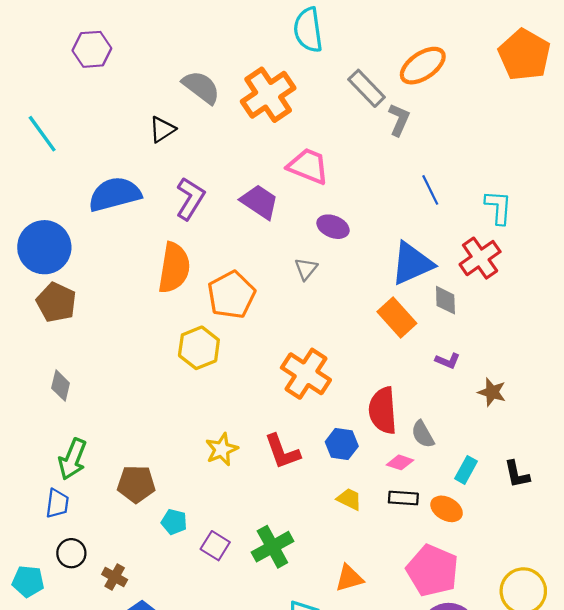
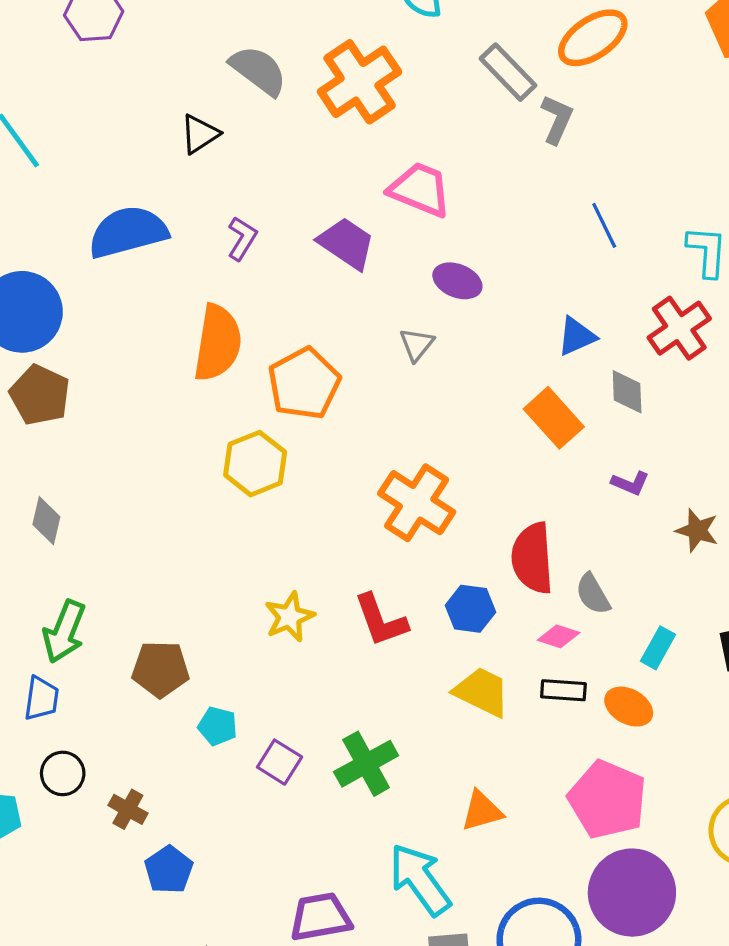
purple L-shape: (190, 199) -> (242, 238), size x0.7
blue triangle: (412, 263) -> (576, 336), size x0.6
yellow trapezoid: (349, 499) -> (482, 692), size x1.5

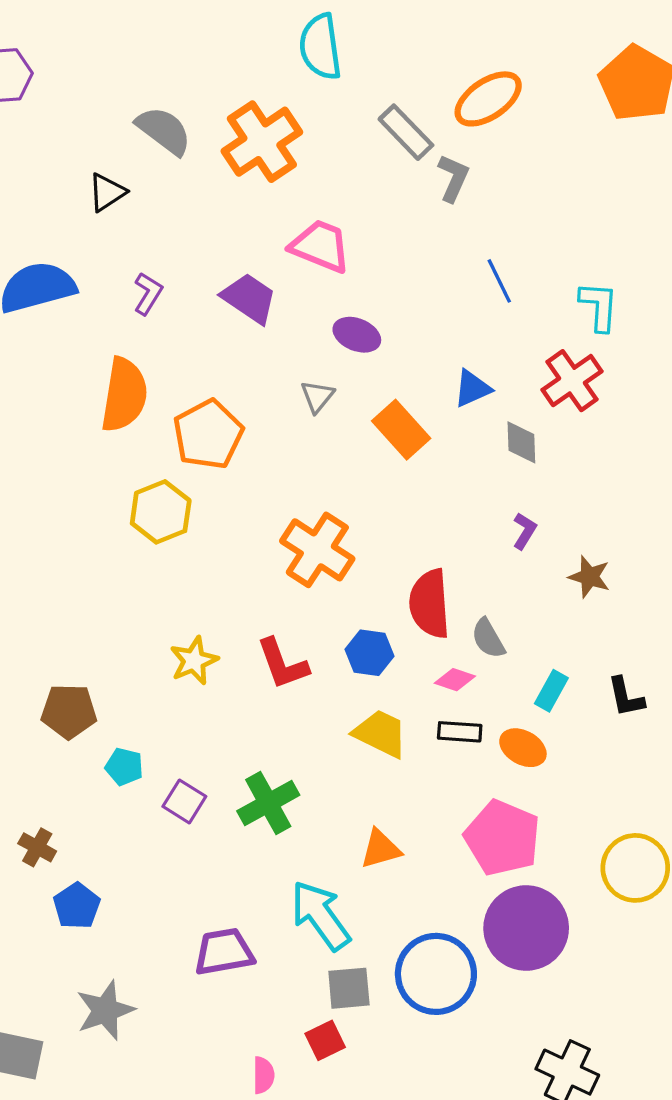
orange rectangle: (554, 418) -> (401, 430), moved
purple L-shape: (630, 483) -> (525, 531), turned -81

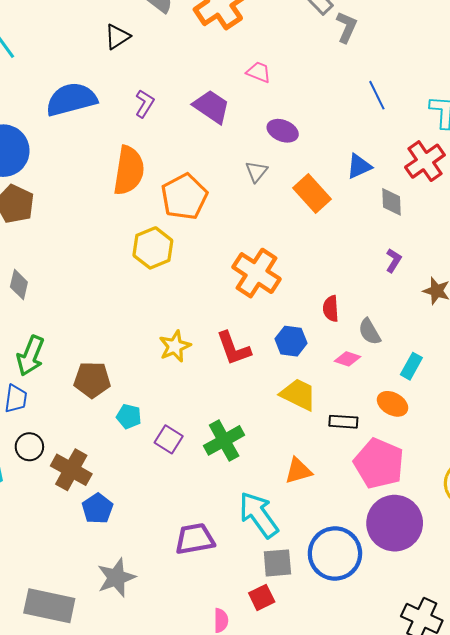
pink trapezoid: (320, 246) -> (259, 72), size x0.6
red semicircle: (430, 604) -> (331, 309), size x0.6
black rectangle: (460, 732) -> (343, 422), moved
brown cross: (37, 847) -> (71, 470), size x1.6

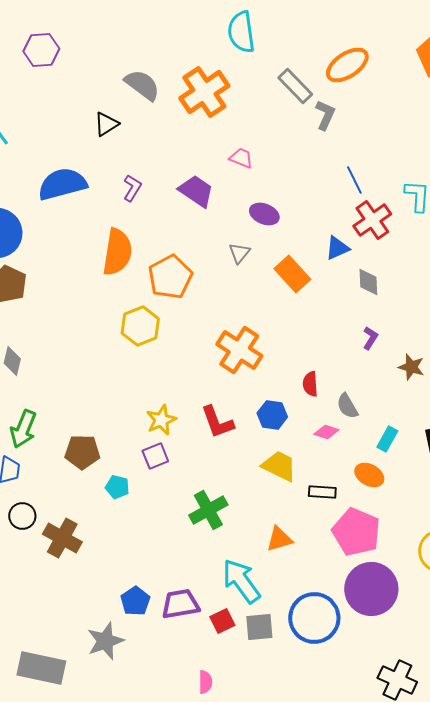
red cross: (425, 161) -> (372, 220), moved
purple square: (169, 439) -> (155, 456), moved, turned 36
blue pentagon: (97, 508) -> (135, 601), moved
red square: (262, 597) -> (222, 621), moved

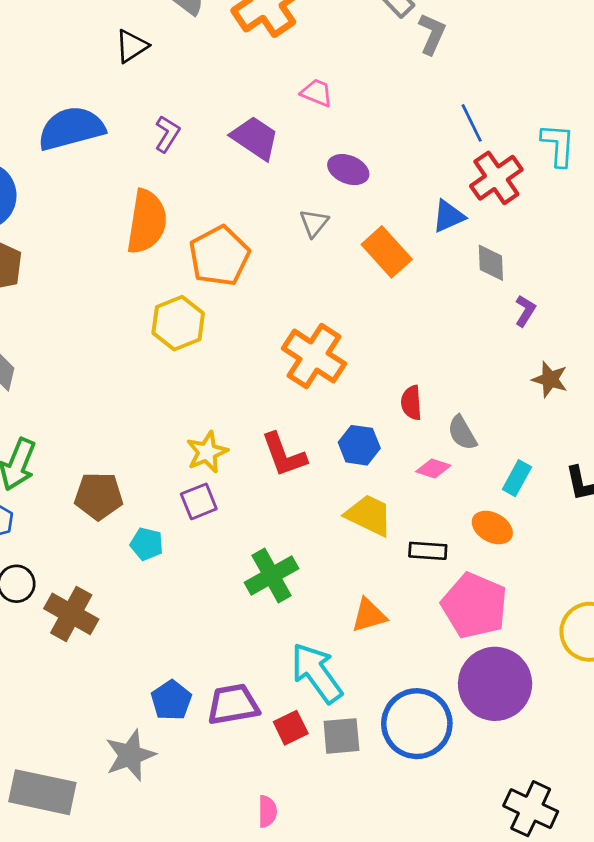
purple L-shape: (370, 338) -> (525, 311), moved

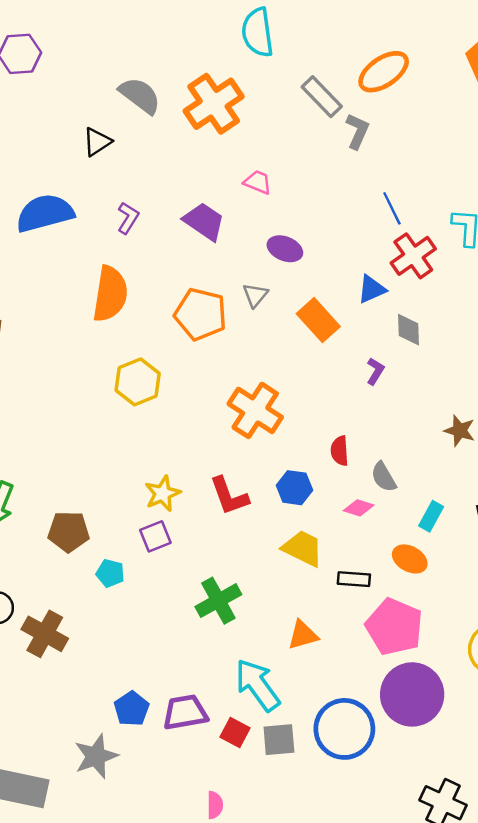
orange pentagon: (219, 256) -> (201, 314), moved, turned -30
purple L-shape: (525, 311) -> (375, 371), moved
red square: (291, 728) -> (235, 733), turned -36

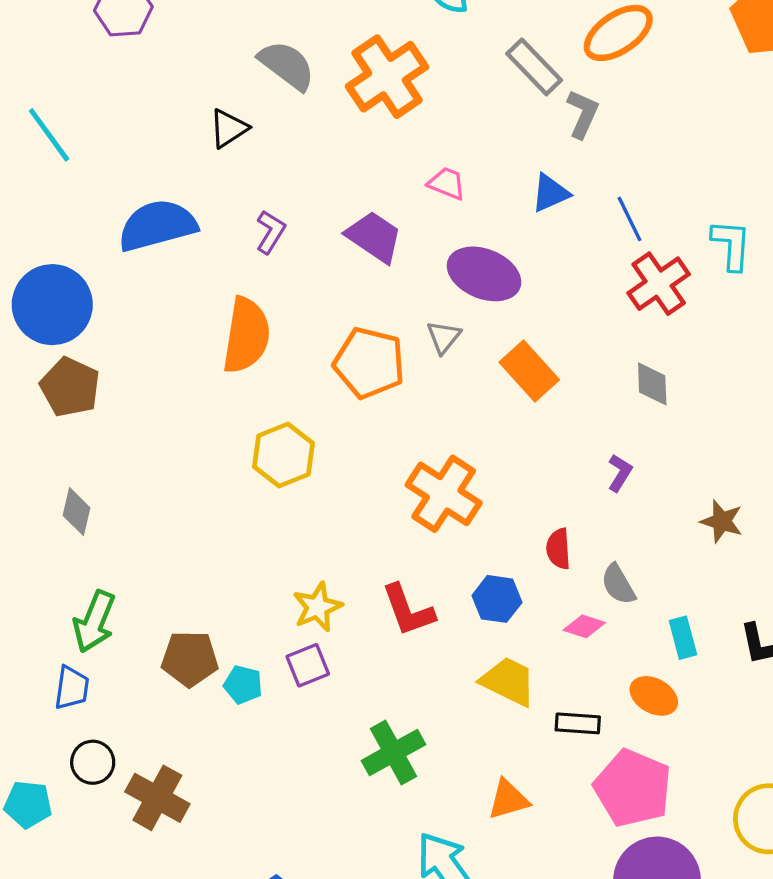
purple ellipse: (285, 249) -> (484, 274), size x1.5
blue triangle: (372, 289) -> (550, 193), moved
purple L-shape: (375, 371) -> (620, 473), moved
cyan rectangle: (431, 516) -> (683, 638), turned -44
cyan pentagon: (110, 573) -> (243, 685), moved

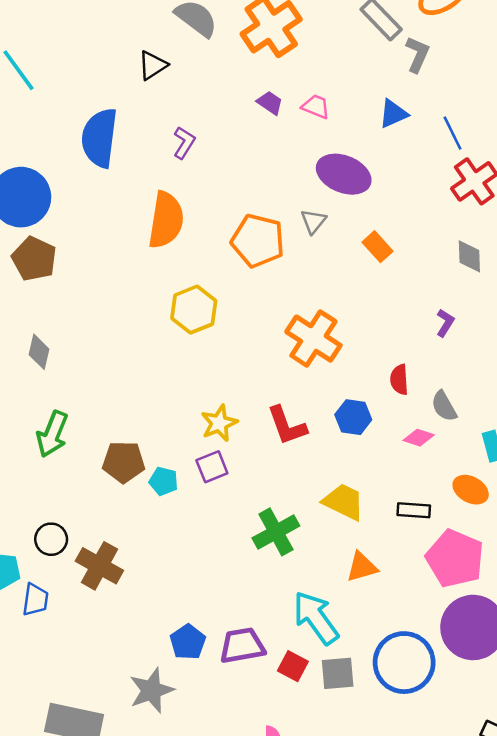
blue semicircle: (157, 225) -> (99, 138), turned -68
purple trapezoid: (374, 237) -> (270, 103), moved, size x0.6
orange rectangle: (529, 371) -> (378, 247), size x0.7
yellow trapezoid: (508, 681) -> (344, 502), moved
blue trapezoid: (72, 688) -> (35, 600), moved

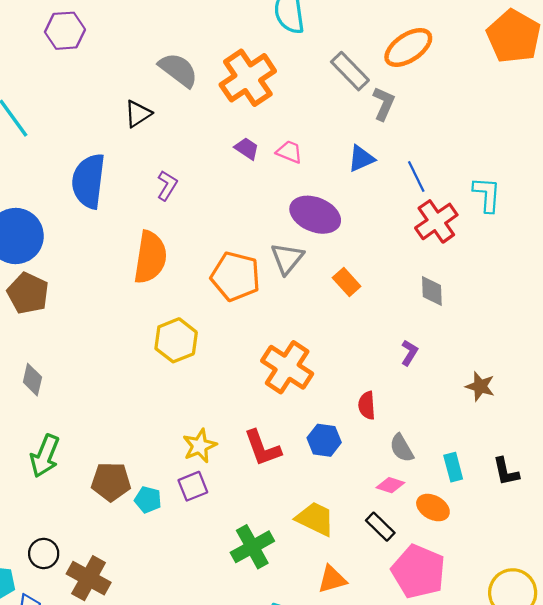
gray triangle: (313, 221) -> (287, 258), size x1.4
gray semicircle: (444, 406) -> (402, 448), moved
pink diamond: (419, 438) -> (390, 485), moved
black rectangle: (414, 510) -> (380, 527), turned 40

